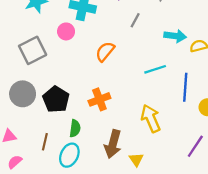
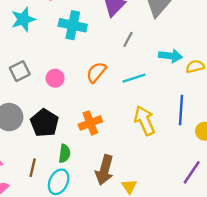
pink circle: (66, 31) -> (55, 78), moved
gray square: (33, 50) -> (20, 71), size x0.7
cyan line: (155, 69) -> (134, 78), moved
yellow arrow: (151, 118) -> (145, 121), moved

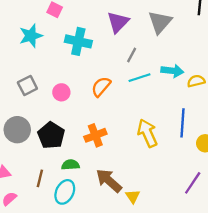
cyan line: (134, 78) -> (139, 78), moved
green semicircle: (64, 154) -> (70, 165), turned -102
brown arrow: (104, 170) -> (109, 181), turned 116

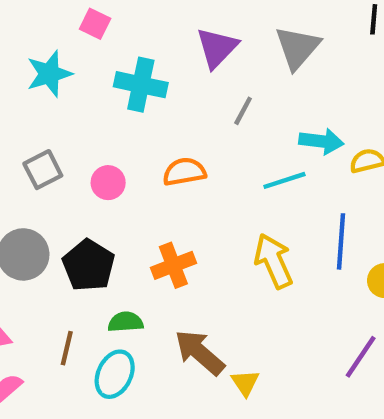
cyan line: (139, 78) -> (284, 180), moved
orange semicircle: (101, 87) -> (184, 172), turned 40

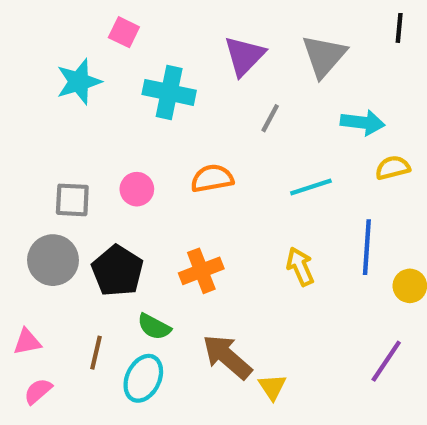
cyan arrow: (321, 141) -> (363, 123), moved
gray square: (43, 170) -> (72, 200), moved, turned 30
yellow arrow: (274, 261) -> (300, 267), size x0.7
green semicircle: (126, 322) -> (154, 327), turned -148

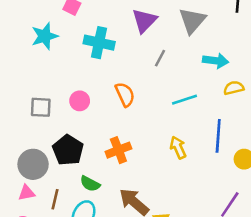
orange semicircle: (212, 178) -> (125, 94), turned 75
gray circle: (53, 260) -> (33, 164), moved
pink triangle: (27, 342) -> (27, 193), moved

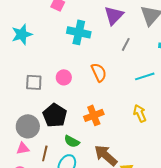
cyan star: (45, 36) -> (22, 34), moved

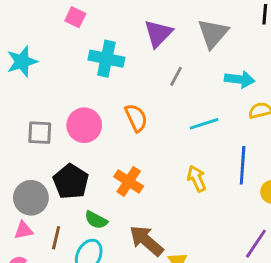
pink circle: (64, 77) -> (84, 125), size x1.5
orange cross: (94, 115) -> (129, 181), turned -36

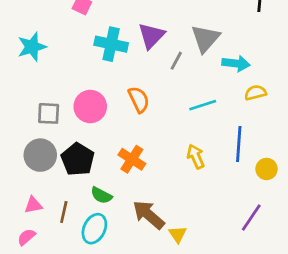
purple triangle: (158, 33) -> (151, 36), moved
gray triangle: (213, 33) -> (205, 38), moved
gray circle: (31, 198) -> (40, 155), moved

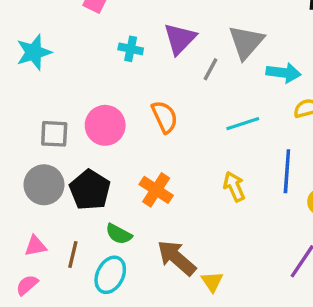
cyan cross: (111, 44) -> (131, 49), size x0.6

